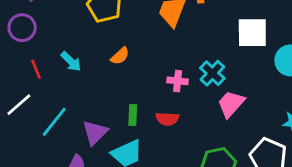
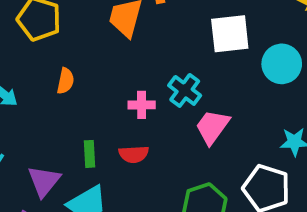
orange semicircle: (120, 56) -> (65, 81), turned -30

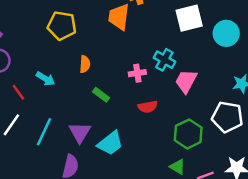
green rectangle: (89, 154) -> (101, 95), moved, turned -42
red semicircle: (134, 154) -> (148, 107), moved

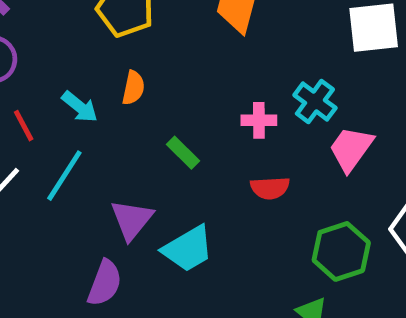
orange semicircle: (85, 64) -> (133, 88), moved
cyan line: (44, 132) -> (64, 176), moved

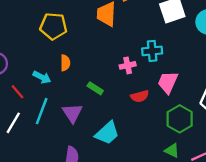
cyan cross: (315, 101) -> (152, 51), turned -30
pink trapezoid: (351, 149) -> (168, 82), moved
purple triangle: (132, 220) -> (72, 113), moved

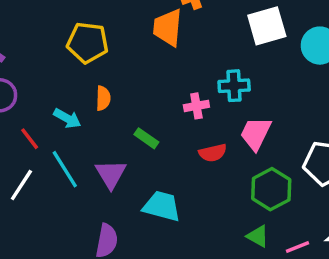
cyan line: (42, 111) -> (65, 169), turned -55
cyan trapezoid: (107, 133) -> (162, 206), turned -125

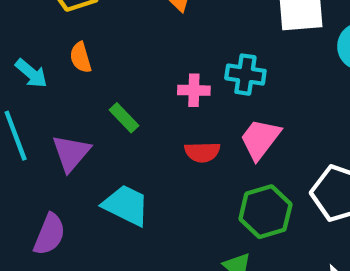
orange semicircle: (103, 98) -> (81, 58), turned 150

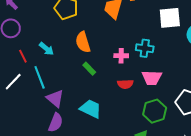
orange semicircle: (81, 58) -> (83, 42), moved, size x1.5
pink trapezoid: (260, 139) -> (152, 78), turned -125
purple triangle: (71, 153) -> (55, 98), moved, turned -30

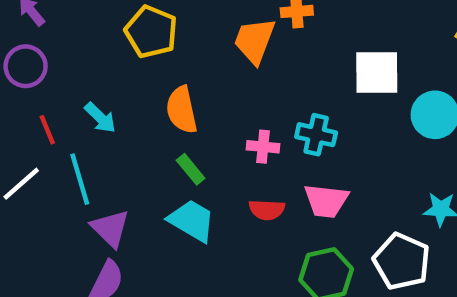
cyan trapezoid: (91, 109) -> (192, 221), moved

